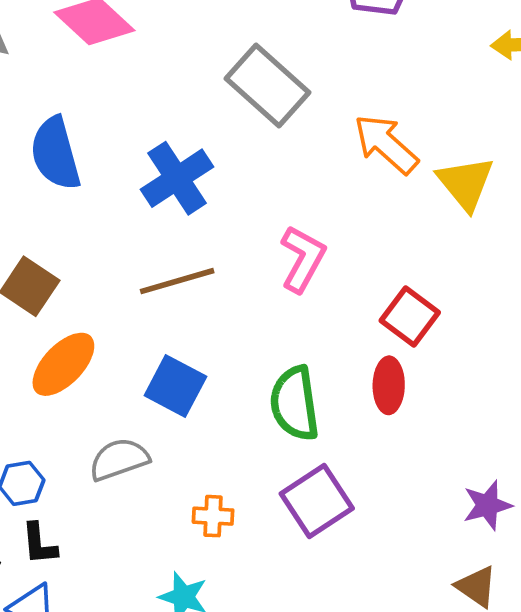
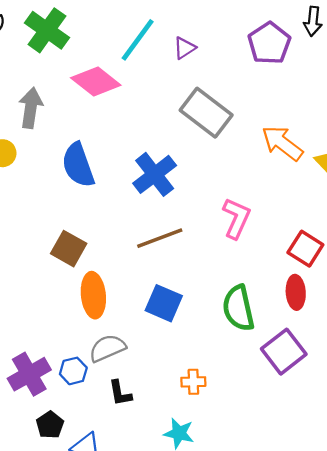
orange ellipse: (63, 364) -> (93, 295), turned -45
gray semicircle: (119, 459) -> (107, 348), moved
purple square: (317, 501) -> (284, 352), moved
black L-shape: (39, 544) -> (120, 393), moved

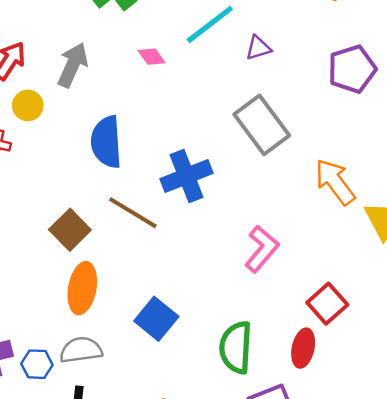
pink diamond: (96, 81) -> (152, 57), size x0.5
brown line: (160, 238) -> (133, 213), moved, turned 36

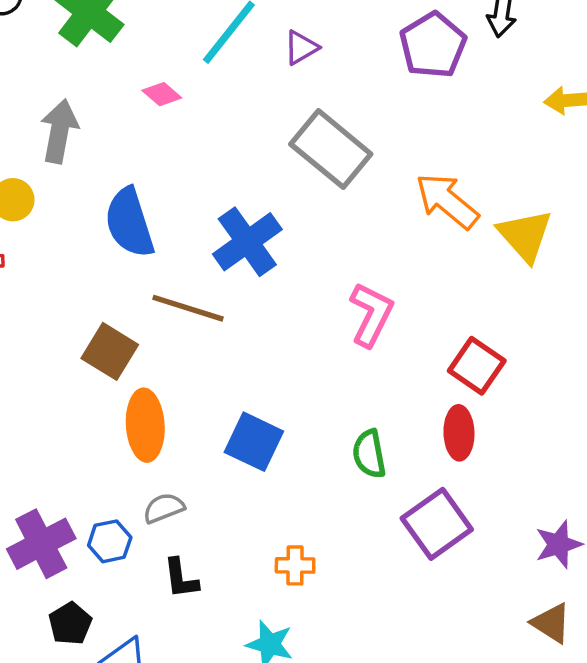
green semicircle: (236, 347) -> (369, 454), size x0.7
gray semicircle: (81, 350) -> (164, 508), size x0.7

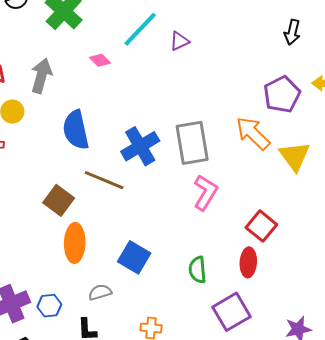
purple pentagon: (433, 45) -> (282, 94), moved
gray rectangle: (331, 149) -> (192, 143), moved, turned 36
gray semicircle: (164, 508) -> (100, 292), moved

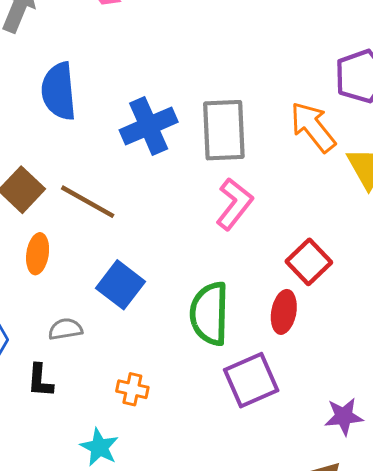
brown line: (104, 180) -> (88, 202), moved
orange ellipse: (75, 243) -> (38, 254), size x0.7
green semicircle: (197, 270) -> (209, 314), size x1.6

